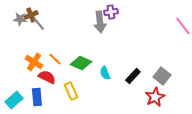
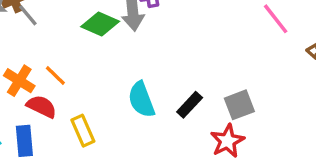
green diamond: (81, 63) -> (100, 24), moved
cyan semicircle: (105, 73) -> (141, 100), size x1.5
gray square: (162, 76) -> (239, 105), turned 30

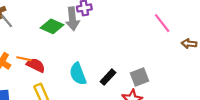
orange line: (55, 76) -> (24, 59), turned -32
red semicircle: (42, 106) -> (36, 65), moved

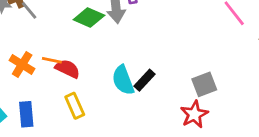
black rectangle: (108, 77) -> (144, 80), moved

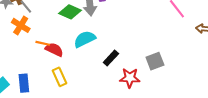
orange cross: (22, 64) -> (21, 25), moved
cyan semicircle: (123, 80) -> (85, 39), moved, turned 85
red star: (194, 114) -> (130, 78), moved, turned 30

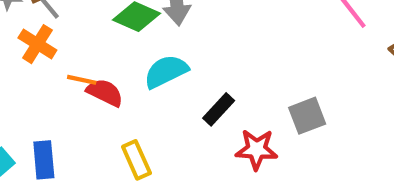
yellow rectangle: (60, 77) -> (136, 160), moved

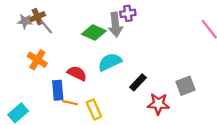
orange cross: (37, 44) -> (37, 60), moved
orange line: (82, 80) -> (70, 103), moved
blue rectangle: (44, 160) -> (58, 90), moved

